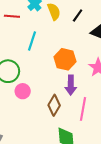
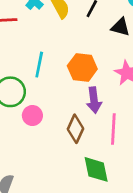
cyan line: (32, 41) -> (39, 65), moved

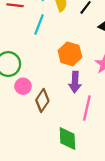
cyan line: (39, 65) -> (39, 25), moved
brown diamond: (75, 129) -> (42, 100), moved

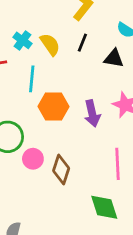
orange hexagon: (70, 54) -> (54, 107), moved
purple arrow: (75, 82) -> (92, 113), moved

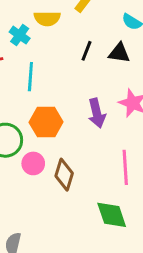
black line: (82, 43) -> (86, 51), moved
yellow semicircle: (50, 44) -> (47, 18), moved, turned 125
orange hexagon: (54, 107) -> (46, 122), moved

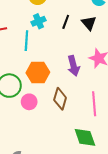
cyan cross: (20, 35) -> (38, 21), moved, turned 32
black triangle: (119, 53) -> (89, 23), turned 42
brown diamond: (64, 175) -> (60, 99), moved

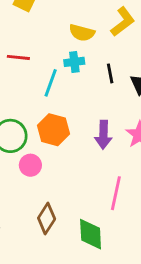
black line: (66, 22) -> (110, 73), turned -48
brown diamond: (60, 99) -> (47, 219), moved

